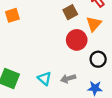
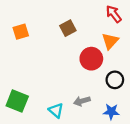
brown square: (70, 12) -> (68, 28), moved
cyan triangle: (45, 79) -> (56, 110), moved

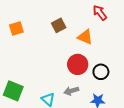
orange triangle: (110, 41) -> (85, 37), moved, turned -49
red circle: (91, 59) -> (78, 64), moved

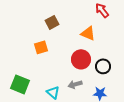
brown square: (59, 25) -> (52, 22), moved
orange square: (16, 29) -> (41, 47), moved

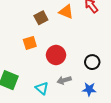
orange triangle: (88, 33) -> (66, 12), moved
red circle: (81, 59) -> (56, 55), moved

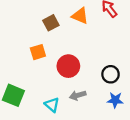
blue star: (89, 89) -> (115, 100), moved

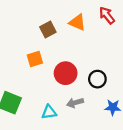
black circle: (110, 74) -> (97, 79), moved
cyan triangle: (52, 105) -> (49, 112), turned -49

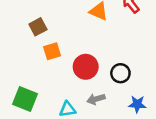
brown square: (48, 30) -> (38, 27), moved

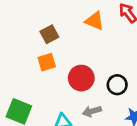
brown square: (38, 27) -> (49, 34), moved

